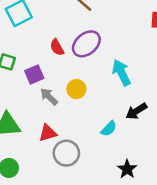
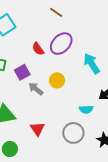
cyan semicircle: (109, 129) -> (86, 109), turned 48
red triangle: (48, 133) -> (38, 129), moved, turned -42
gray circle: (66, 153) -> (73, 133), moved

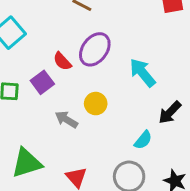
purple square: (22, 72) -> (42, 82), moved
cyan semicircle: (86, 109) -> (143, 140), turned -40

